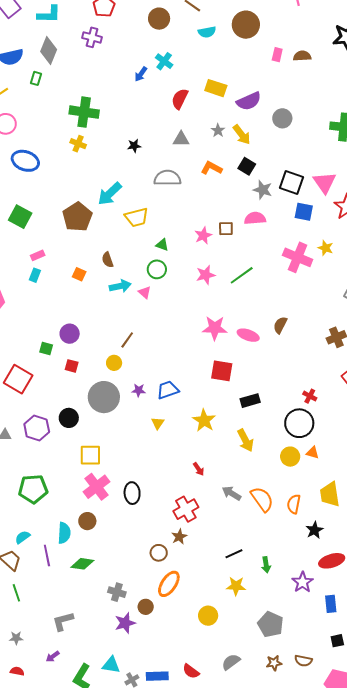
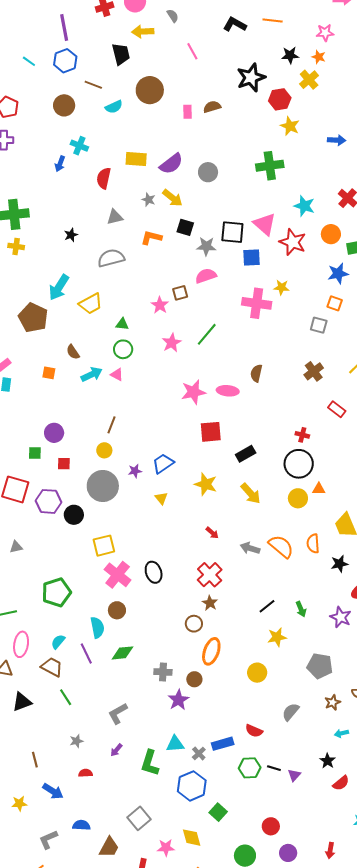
purple hexagon: (37, 428) -> (49, 501), moved
black star: (314, 530) -> (339, 564), turned 30

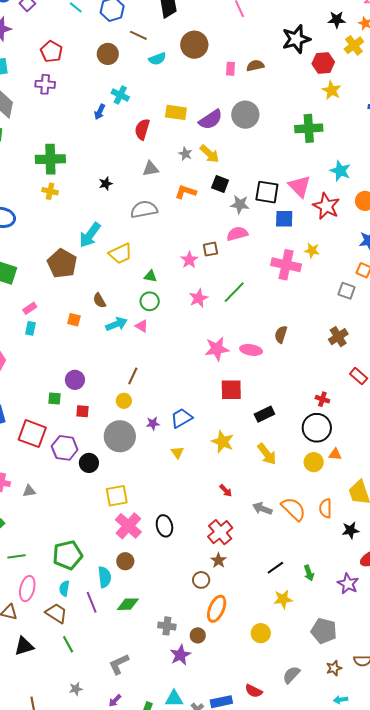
gray circle: (208, 172) -> (245, 115), moved, size x1.4
green pentagon: (56, 592) -> (68, 555), moved
cyan semicircle: (58, 642) -> (64, 588), turned -35

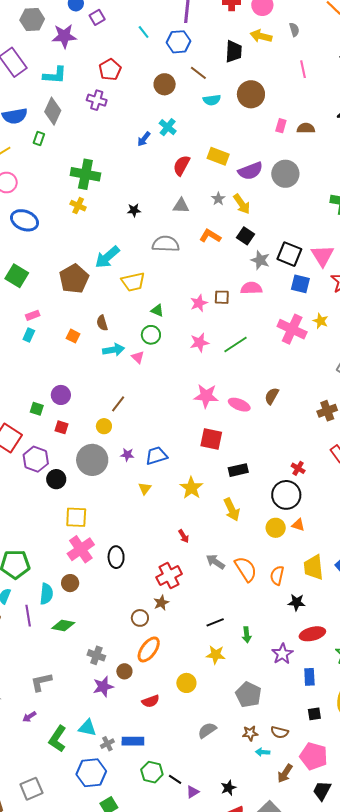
red semicircle: (254, 691) -> (151, 701), moved, turned -60
cyan arrow: (341, 700) -> (263, 752), moved

